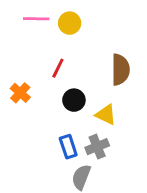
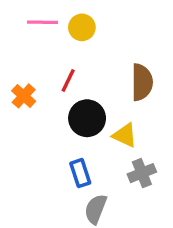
orange cross: (20, 93) -> (24, 96), moved
black circle: (74, 100) -> (87, 118), size x1.4
gray cross: (97, 147) -> (142, 173), moved

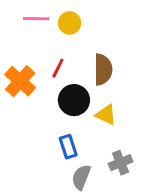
brown semicircle: (142, 82) -> (103, 70), moved
orange cross: (24, 96) -> (20, 81), size x1.5
gray cross: (142, 173) -> (121, 163), moved

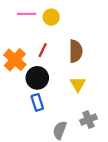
black circle: (74, 100) -> (37, 78), moved
yellow triangle: (106, 115) -> (78, 84), turned 35
blue rectangle: (68, 147) -> (37, 102), moved

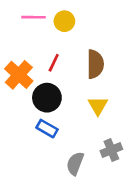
blue rectangle: (37, 102) -> (47, 129), turned -42

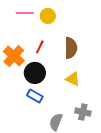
yellow triangle: (98, 106) -> (73, 79), turned -35
gray cross: (111, 150) -> (83, 112), turned 35

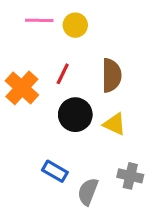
black circle: (35, 73) -> (75, 115), moved
blue rectangle: (35, 96) -> (55, 171), moved

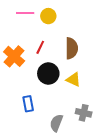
blue rectangle: (55, 171) -> (28, 104), moved, turned 49

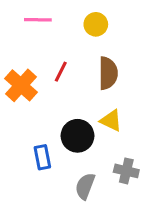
yellow circle: (48, 16) -> (96, 24), moved
black circle: (48, 74) -> (77, 136), moved

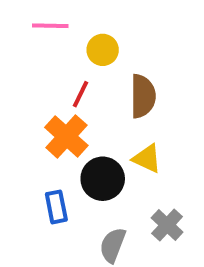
yellow circle: (96, 24) -> (103, 50), moved
orange cross: (21, 85) -> (66, 136), moved
gray cross: (126, 171) -> (167, 225), turned 30

